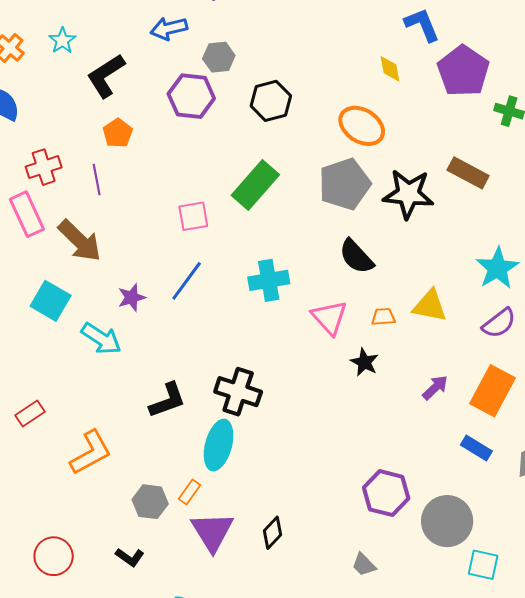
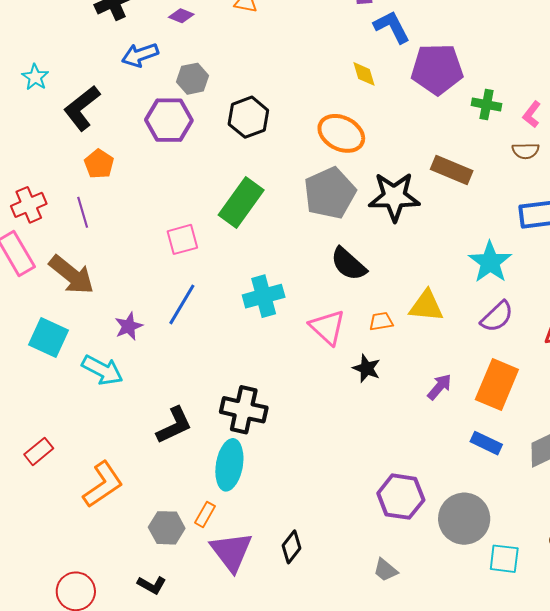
purple pentagon: (463, 71) -> (437, 69), turned -30

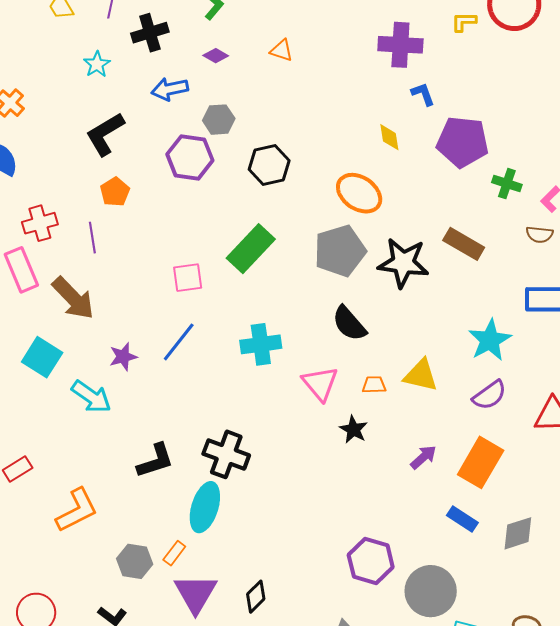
blue L-shape: (392, 27) -> (423, 94), size x0.7
cyan star: (35, 77) -> (97, 64), moved

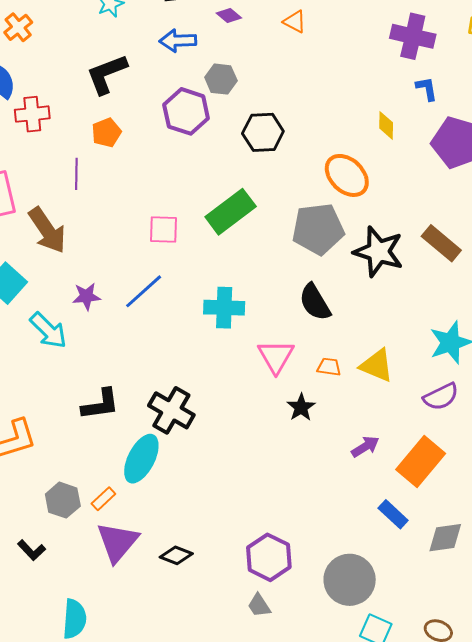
red cross: (40, 223) -> (32, 114), moved
purple hexagon: (371, 561) -> (269, 557), moved
black diamond: (256, 597) -> (176, 555), turned 56

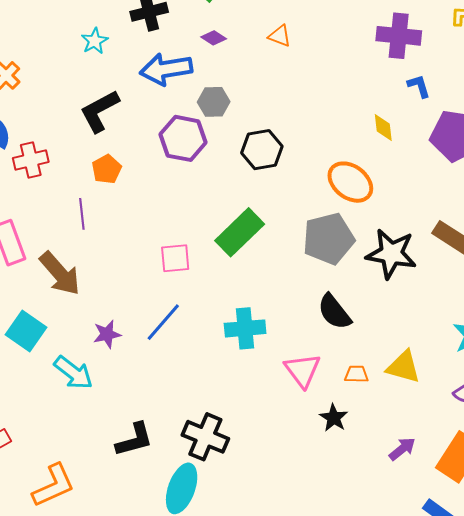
blue arrow: (178, 41) -> (166, 69), size x1.4

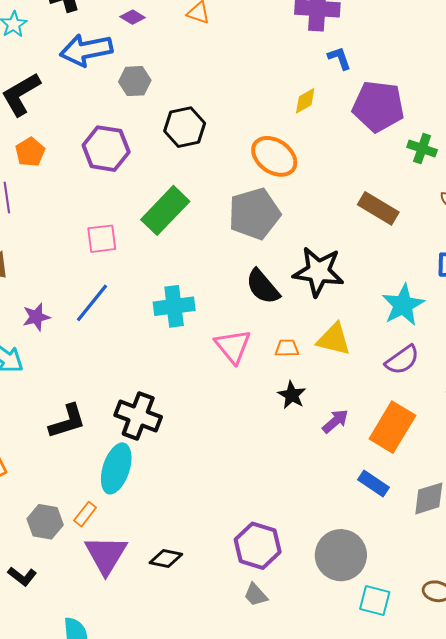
yellow diamond: (383, 128) -> (305, 101), turned 68
purple hexagon: (183, 138) -> (106, 149), moved
black star: (391, 254) -> (318, 272), moved
black star: (334, 418) -> (292, 395), moved

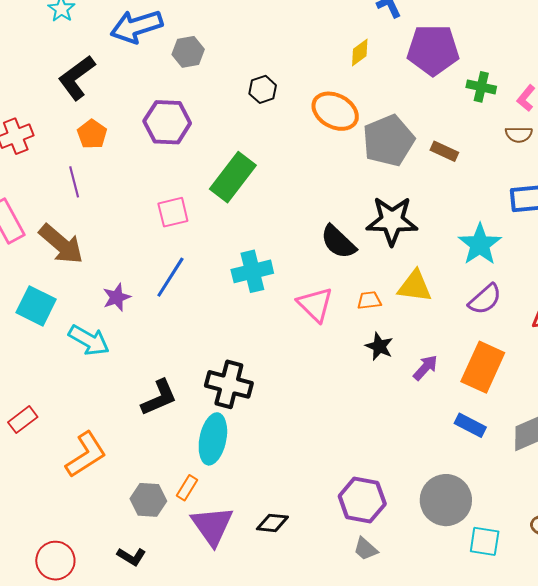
black hexagon: (185, 127) -> (263, 89), moved, size x0.7
brown rectangle: (378, 208) -> (444, 151), size x0.7
gray pentagon: (254, 214) -> (388, 140), moved

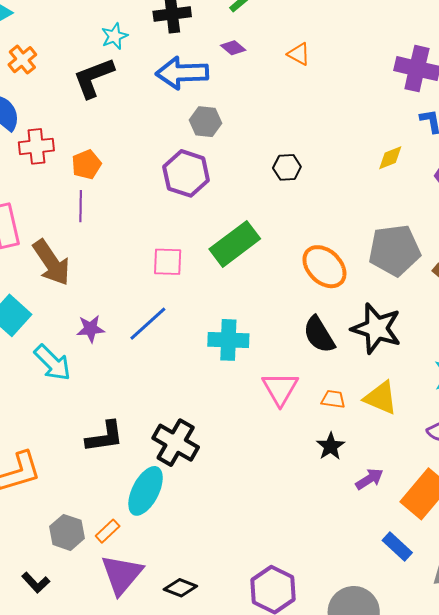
gray hexagon: (188, 52) -> (206, 122), moved
black L-shape: (77, 78) -> (94, 78), moved
orange ellipse: (335, 111) -> (324, 267), moved
orange pentagon: (92, 134) -> (86, 165), moved

